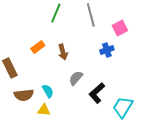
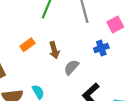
gray semicircle: (76, 78) -> (71, 67), moved

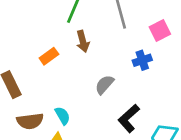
brown arrow: (54, 50) -> (83, 41), moved

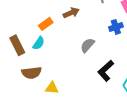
brown arrow: (83, 41) -> (71, 13), turned -98
cyan semicircle: (62, 116) -> (39, 43), moved, turned 64

